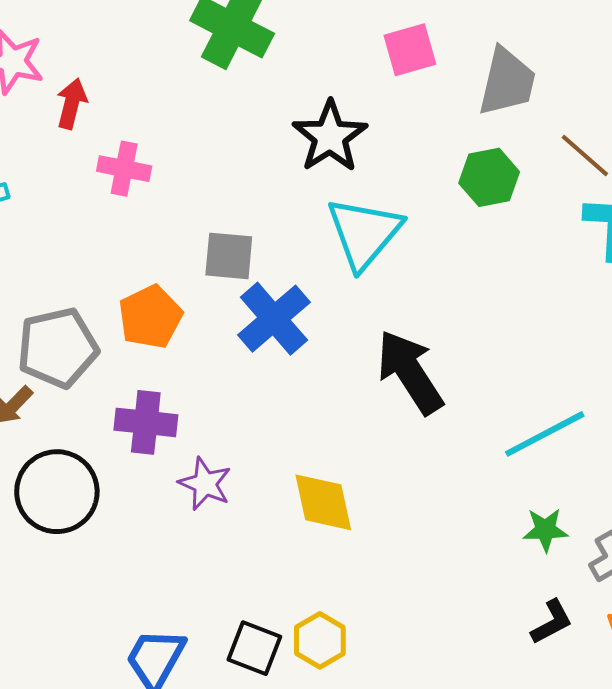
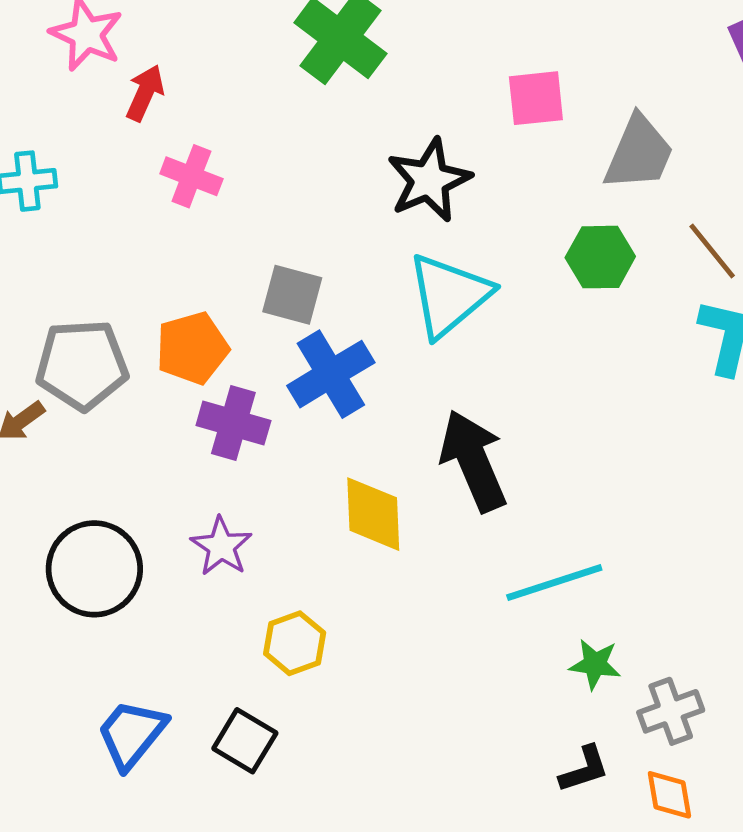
purple cross: (146, 422) -> (233, 423), moved
cyan line: (545, 434) -> (554, 582), moved
black circle: (57, 492) -> (94, 569), moved
yellow diamond: (323, 502) -> (373, 514), moved
yellow hexagon: (320, 640) -> (295, 643), moved

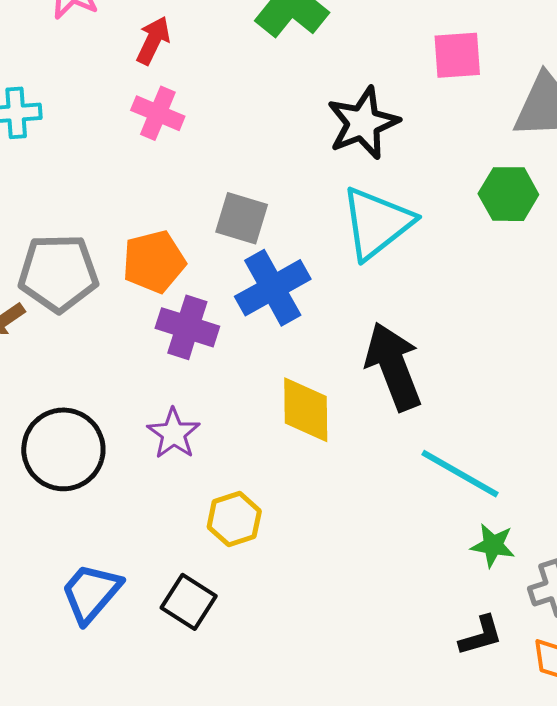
red arrow: (145, 93) -> (153, 40), moved
cyan line: (554, 582) -> (460, 474), turned 46

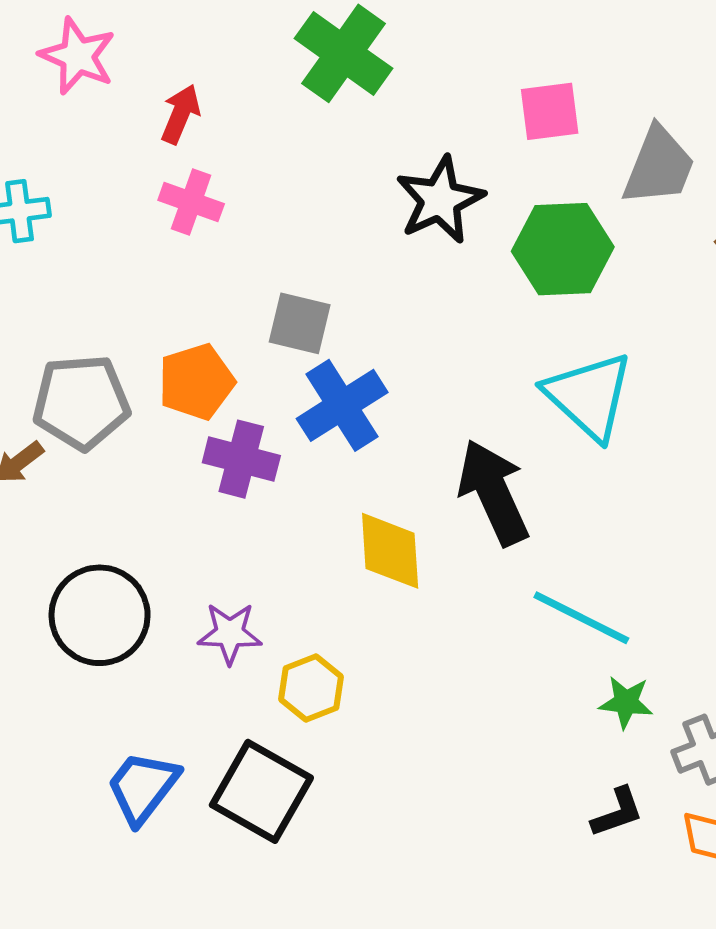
green hexagon: (508, 194) -> (563, 249), moved, size x1.4
cyan triangle: (377, 223) -> (589, 396), moved, turned -36
purple star: (174, 433) -> (230, 633), moved, turned -30
black square: (189, 602) -> (261, 791), size x1.5

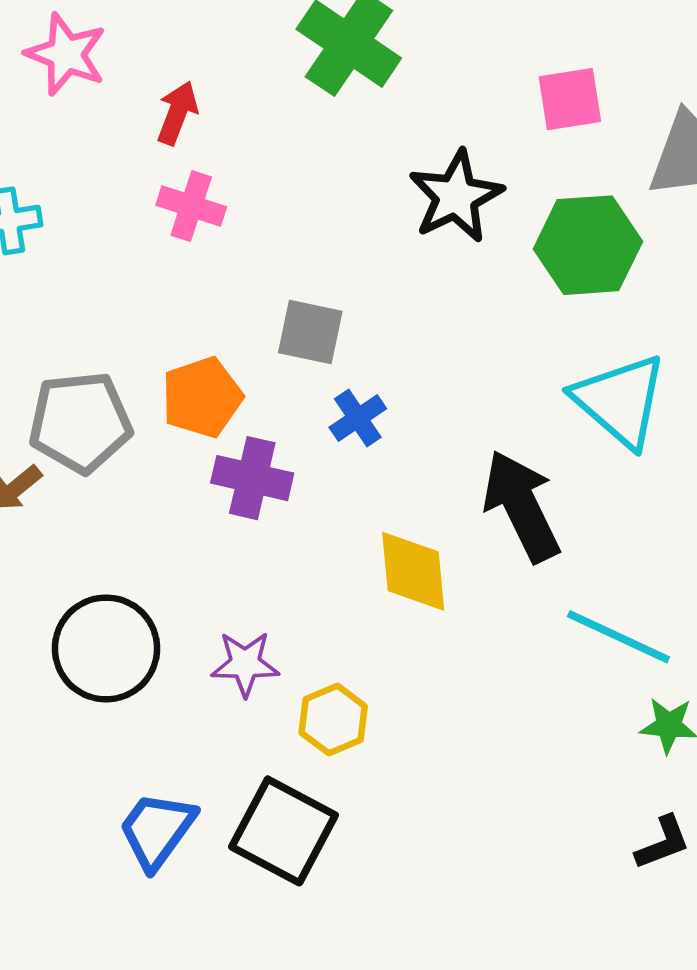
blue cross: (342, 405) -> (358, 418), size x0.6

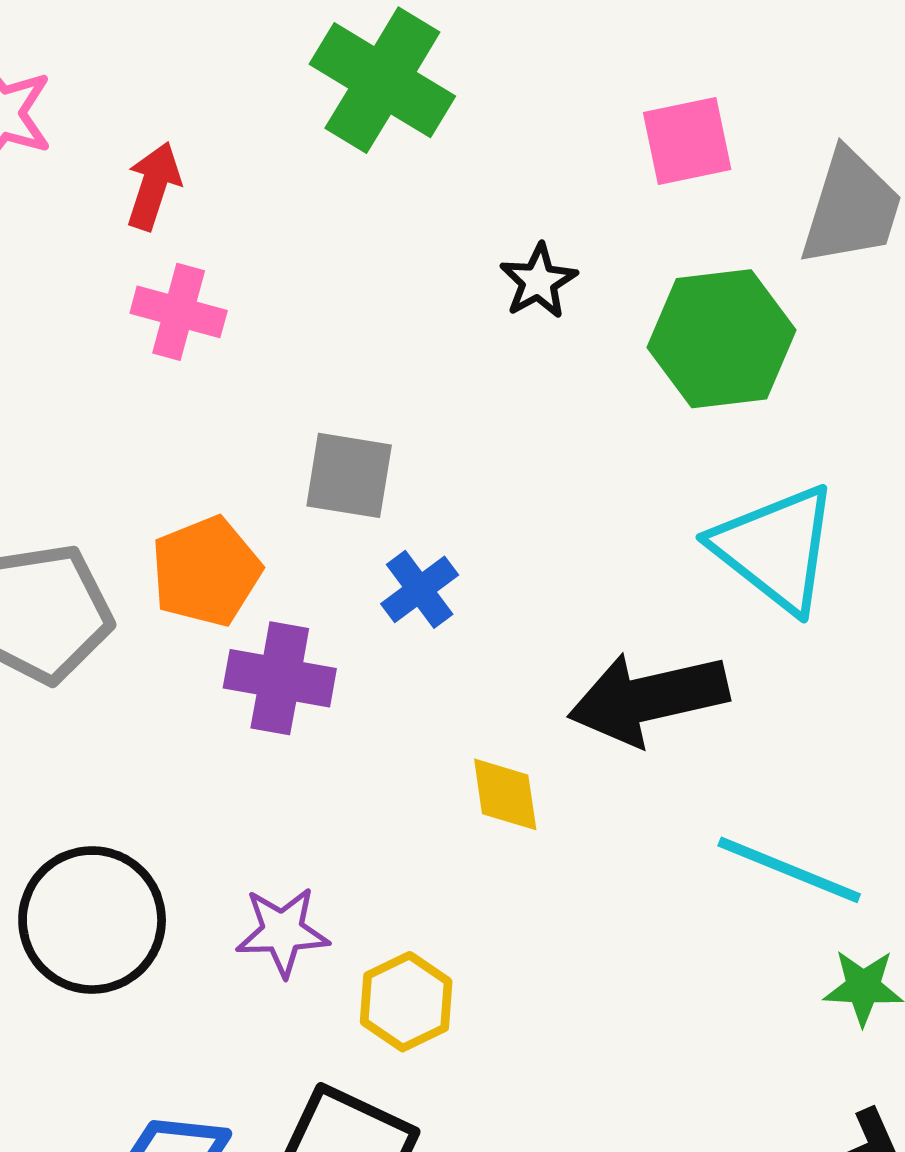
black star: (456, 196) -> (538, 281), size x0.6
black arrow: (521, 506) -> (648, 698), turned -74
yellow diamond: (413, 571) -> (505, 794), size x0.7

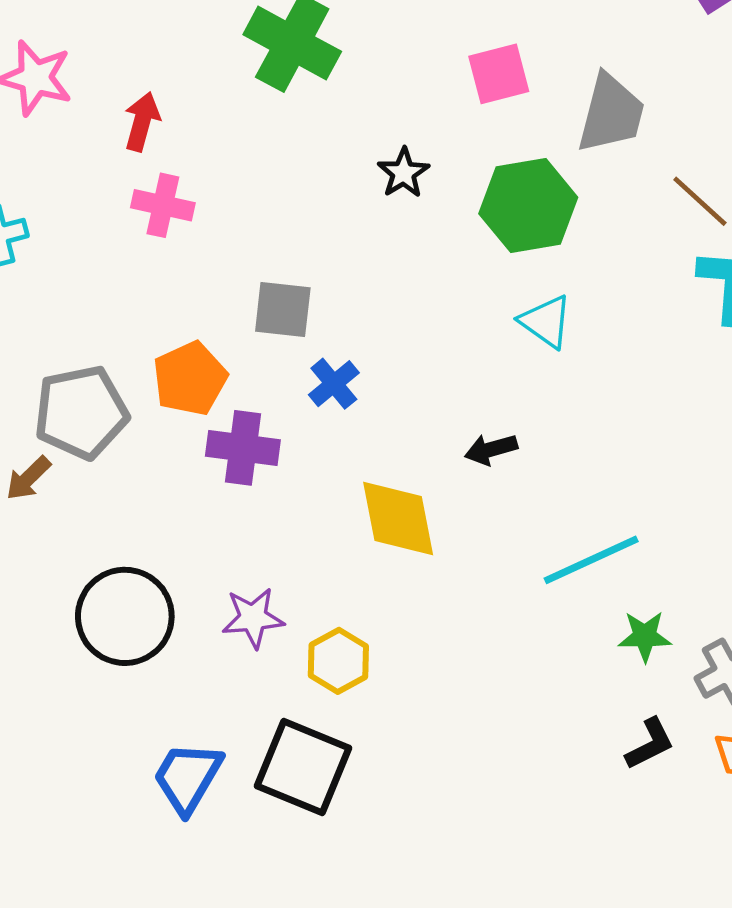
cyan triangle: (776, 548) -> (546, 322), moved, size x0.6
black arrow: (648, 698) -> (491, 449), size x0.5
yellow diamond: (505, 794) -> (398, 518), size x1.6
cyan line: (789, 870) -> (591, 560), turned -44

